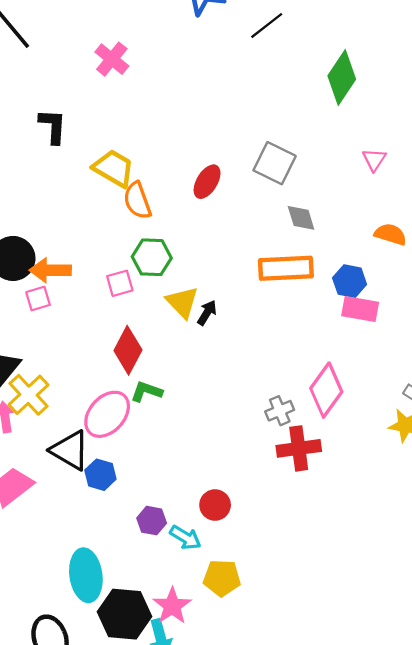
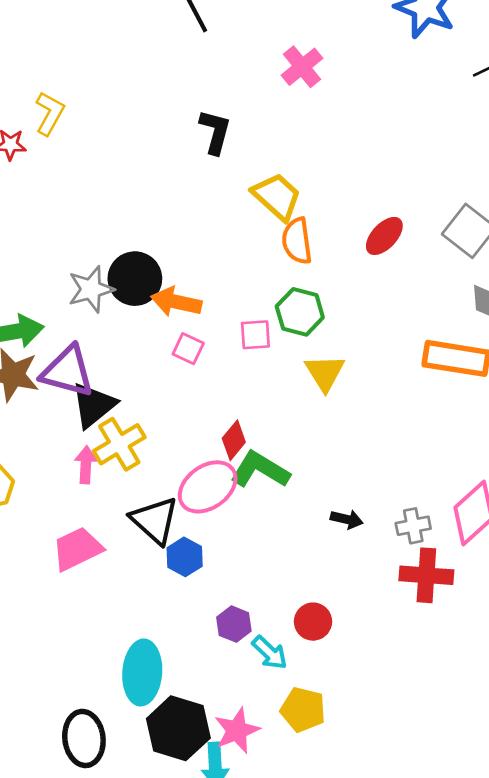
pink square: (38, 299) -> (188, 349), moved, turned 30
black arrow: (207, 313) -> (347, 519), moved, turned 60
red diamond: (128, 350) -> (234, 440), moved, size x0.7
green L-shape: (146, 392) -> (260, 470), size x1.5

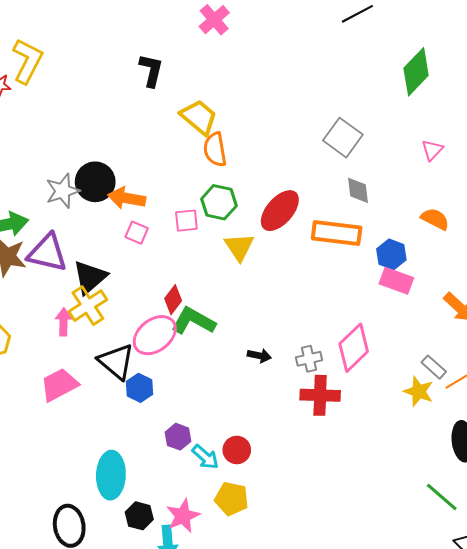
yellow L-shape: (50, 113) -> (27, 61), size x1.4
red ellipse: (384, 236) -> (280, 211), moved, size x1.4
black triangle: (93, 405) -> (90, 277), moved
red circle: (313, 622) -> (237, 450), moved
black hexagon: (178, 728) -> (139, 516), size x0.6

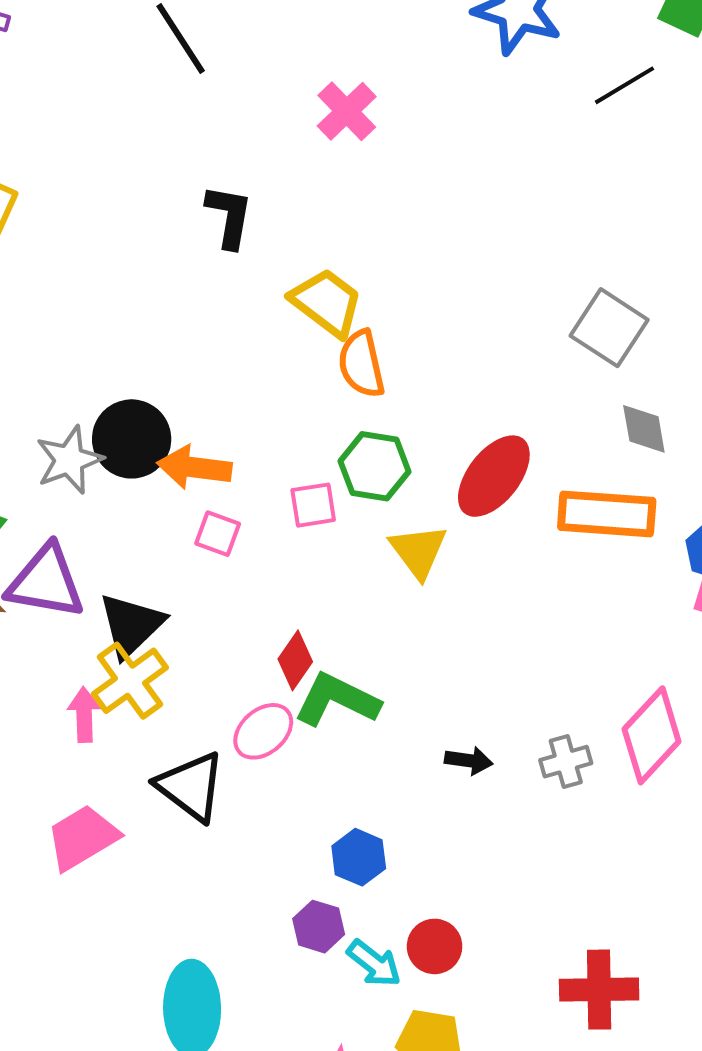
pink ellipse: (155, 335) -> (263, 731), size x0.7
blue hexagon: (139, 388) -> (359, 857), moved
red cross: (320, 395) -> (599, 990), moved

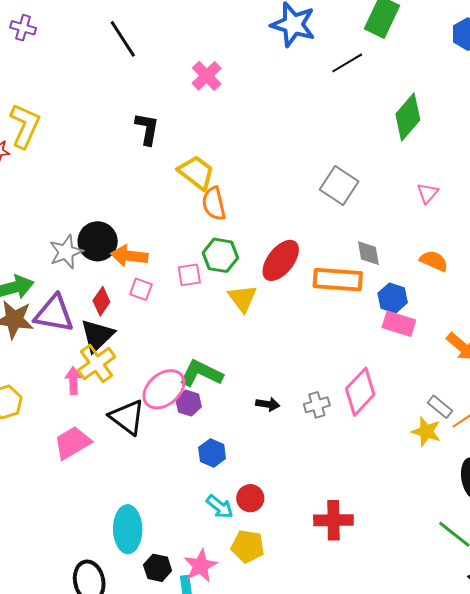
gray diamond: (644, 429) -> (368, 253), moved
red diamond: (295, 660) -> (101, 301), moved
pink ellipse: (263, 731) -> (164, 389), size x1.4
purple hexagon: (319, 927) -> (189, 403), moved

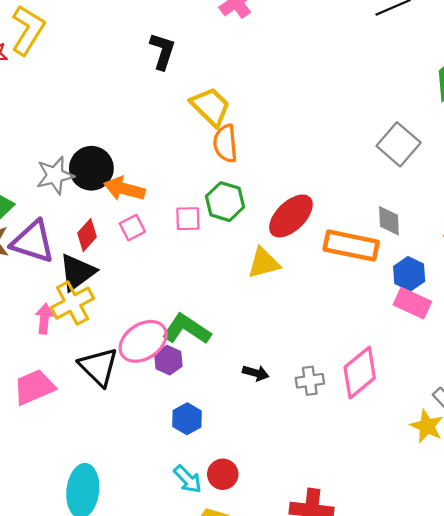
gray square: (339, 185) -> (399, 144), moved
pink square: (141, 289) -> (132, 228), turned 35
yellow triangle: (243, 298) -> (264, 263), moved, turned 44

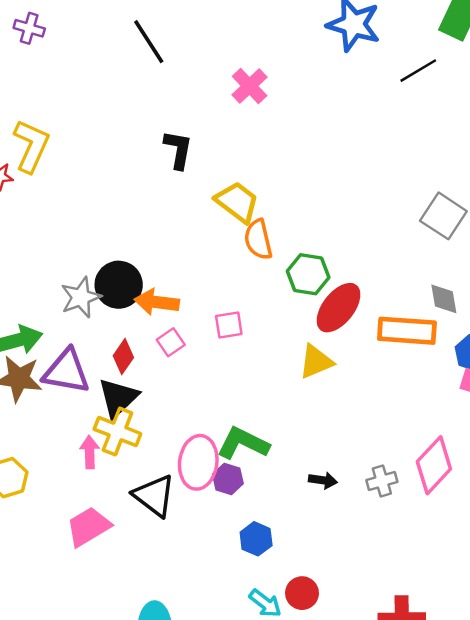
green hexagon: (225, 202) -> (308, 274), moved
yellow cross: (72, 303) -> (117, 431), turned -33
pink ellipse: (143, 341) -> (198, 462), turned -42

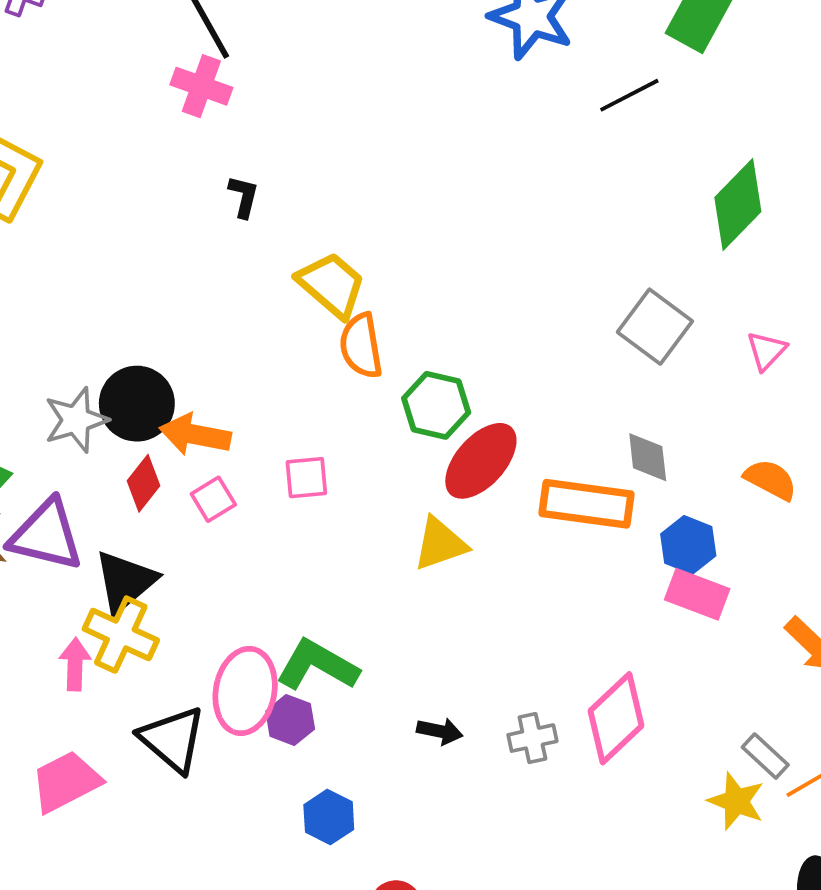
pink cross: (250, 86) -> (201, 86), moved, turned -30
black L-shape: (178, 150) -> (244, 197), size x0.7
red diamond: (123, 357) -> (143, 483), moved

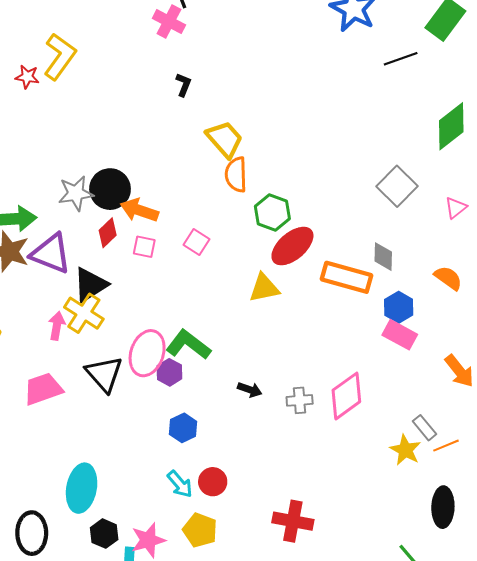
pink square: (306, 478) -> (196, 242), turned 30
pink square: (213, 499) -> (144, 247), turned 35

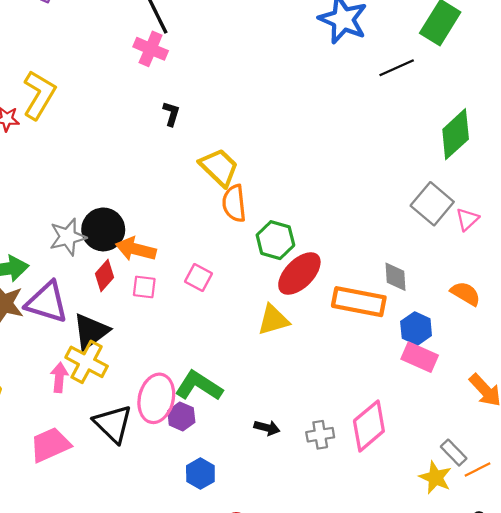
gray square: (397, 186) -> (432, 204), moved

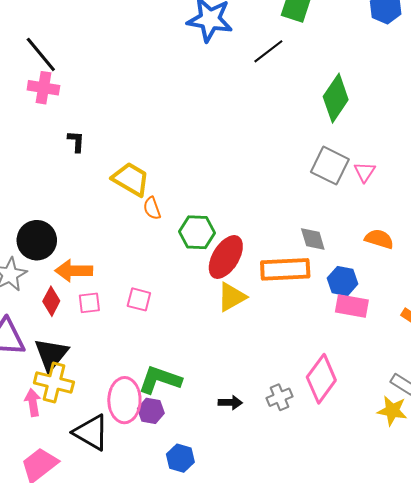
orange semicircle: (234, 203) -> (152, 208), size x0.7
black circle: (103, 229) -> (37, 240), moved
pink square: (198, 278) -> (139, 299), moved
yellow triangle: (273, 320) -> (232, 297), moved

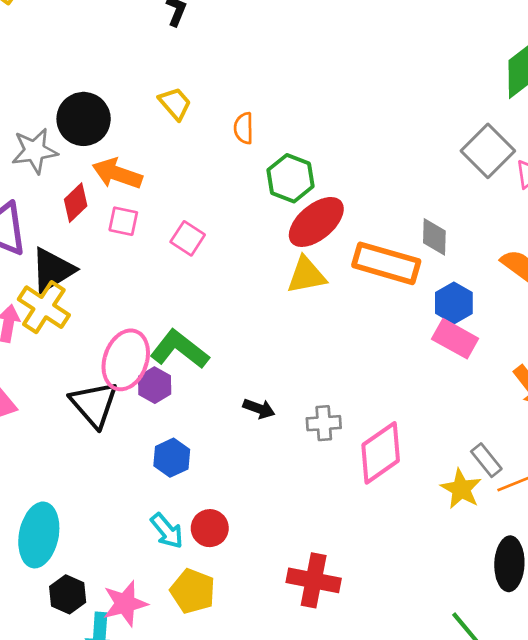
yellow trapezoid: (131, 179) -> (175, 104), moved, size x0.7
pink diamond: (321, 379) -> (381, 453), moved
black triangle: (91, 432) -> (94, 404), moved

